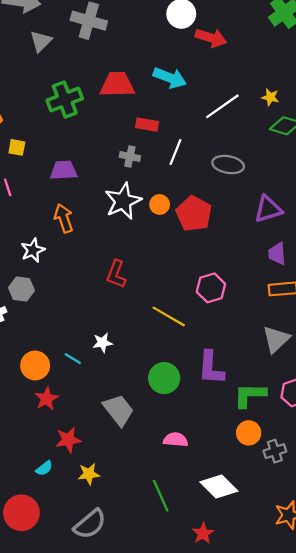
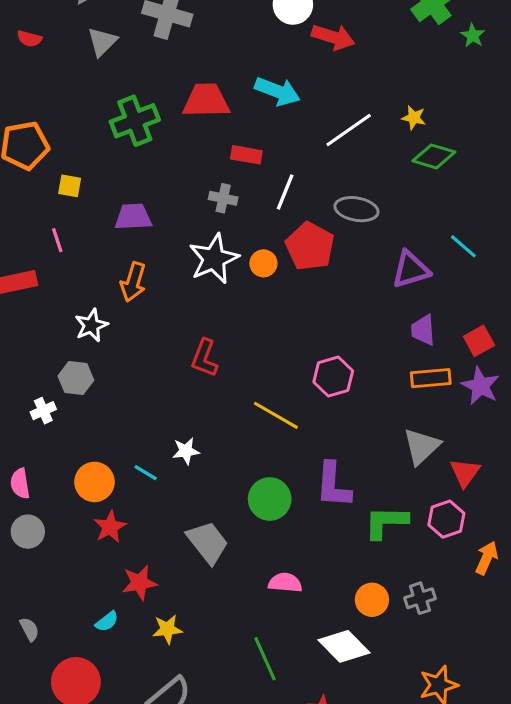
red pentagon: (194, 214) -> (310, 246), moved
orange arrow: (64, 218) -> (133, 282), turned -144
orange circle: (249, 433) -> (372, 600), moved

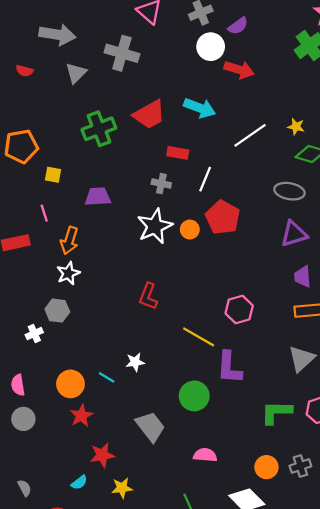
red trapezoid: (206, 101) -> (149, 115), turned 152
gray ellipse: (356, 209) -> (289, 191), moved
orange arrow: (133, 282) -> (69, 240), moved
purple L-shape: (333, 485) -> (229, 367), moved

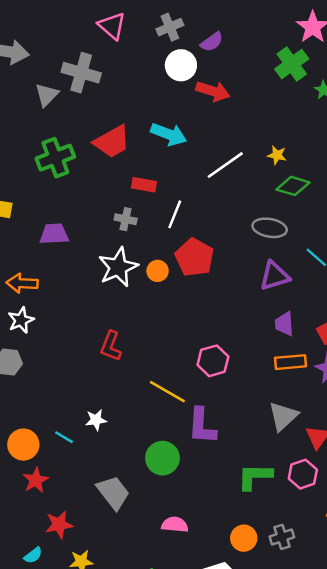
gray triangle: (76, 73) -> (47, 95), moved
orange arrow: (69, 240) -> (22, 283), turned 76

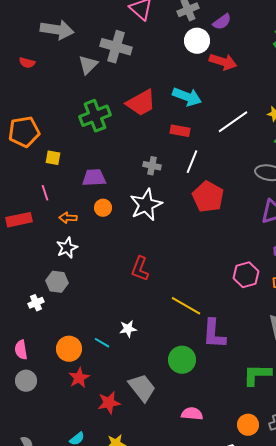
red rectangle: (144, 185) -> (180, 131), moved
orange circle: (158, 271) -> (103, 208), moved
orange arrow: (22, 283) -> (68, 218), size x0.7
pink hexagon: (213, 361) -> (246, 275), moved
red star: (59, 525) -> (109, 403), moved

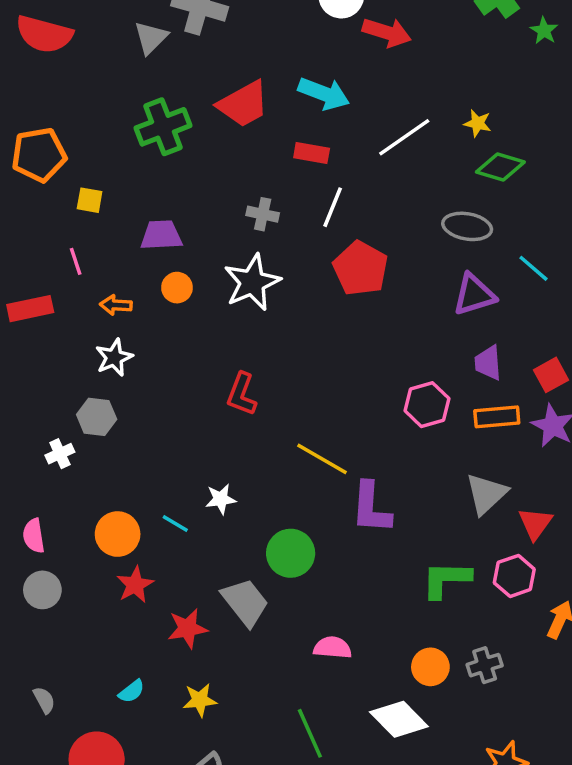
red semicircle: (27, 63) -> (44, 34), size x2.0
green circle: (182, 360) -> (291, 553), moved

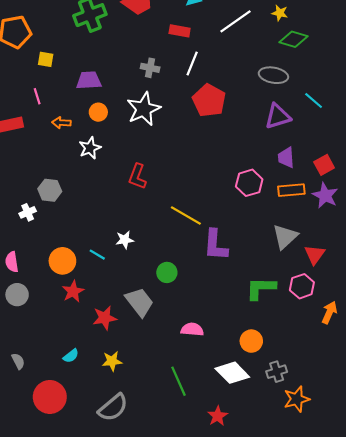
white star: (114, 357) -> (90, 148), moved
green circle: (291, 553) -> (167, 272), size x0.7
gray cross: (485, 665) -> (277, 372), moved

